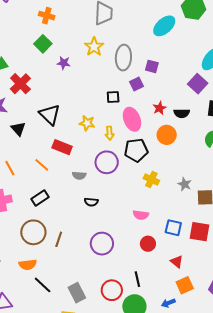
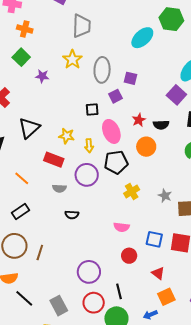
black triangle: (50, 115) -> (29, 128), turned 35
red rectangle: (62, 147) -> (54, 160), moved
yellow cross: (151, 180) -> (132, 191), turned 35
purple circle: (102, 244) -> (89, 272), moved

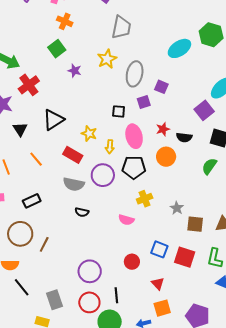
orange line: (22, 178) -> (36, 159), moved
gray semicircle: (59, 188) -> (74, 184), size x1.5
pink semicircle: (122, 227) -> (126, 220), moved

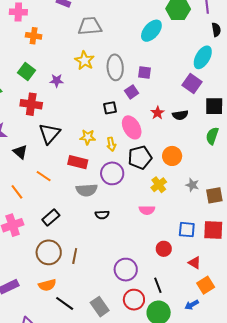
gray trapezoid: (121, 27) -> (90, 26), turned -90
green square: (57, 49) -> (27, 72), moved
red cross: (29, 85) -> (31, 104), moved, turned -30
orange circle: (166, 157) -> (172, 156), moved

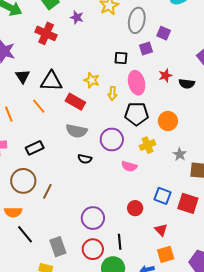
black triangle: (49, 134) -> (51, 81), moved, turned 35
purple circle: (112, 173) -> (112, 140), moved

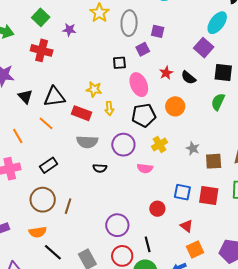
black semicircle: (187, 84) -> (188, 78), turned 42
yellow arrow: (112, 93) -> (109, 108), moved
orange circle: (168, 121) -> (175, 106), moved

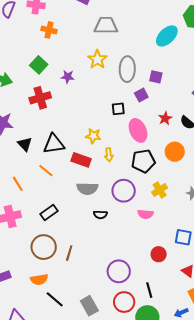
red cross: (42, 50) -> (40, 98), turned -30

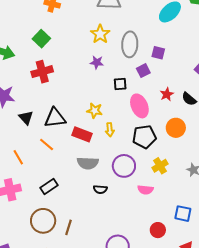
purple star: (68, 77) -> (97, 62), moved

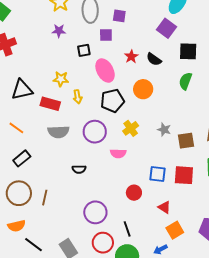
purple square: (143, 71) -> (106, 35), turned 32
orange line: (47, 144) -> (16, 128), moved
black semicircle: (100, 189) -> (79, 169), moved

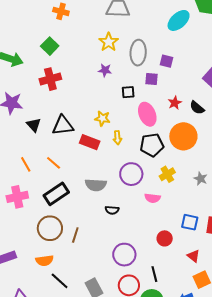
orange circle: (143, 89) -> (183, 136), size x1.4
gray semicircle: (58, 132) -> (96, 185), moved
black rectangle: (22, 158) -> (56, 194), size x1.4

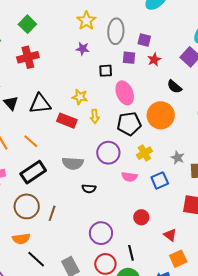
red star: (175, 103) -> (154, 60), moved
blue square: (190, 222) -> (160, 180), moved, turned -36

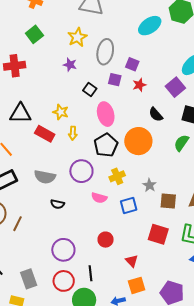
green square: (27, 24) -> (34, 34), moved
black square: (106, 71) -> (90, 90), turned 32
black pentagon: (129, 124) -> (106, 145), turned -30

